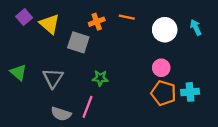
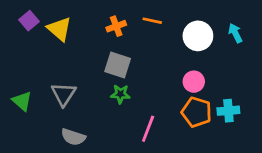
gray square: (78, 42) -> (118, 65), moved
green triangle: (18, 72) -> (22, 101), moved
pink line: (87, 107) -> (148, 129), moved

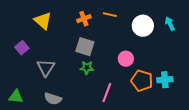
purple square: (29, 21) -> (22, 48), moved
pink circle: (194, 82) -> (126, 59), moved
green triangle: (22, 101) -> (16, 97), moved, turned -35

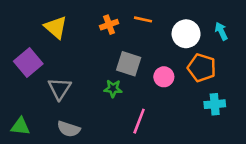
gray square: (85, 47) -> (129, 64), moved
purple square: (22, 48) -> (28, 62), size x1.5
orange pentagon: (142, 81) -> (202, 68), moved

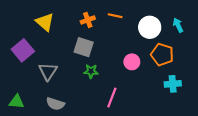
gray square: (129, 64) -> (84, 47), moved

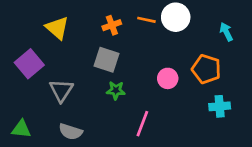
white circle: (150, 27) -> (176, 17), moved

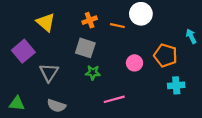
orange line: (146, 20) -> (117, 26), moved
cyan arrow: (226, 32) -> (191, 36), moved
pink line: (142, 124) -> (114, 99), turned 54

